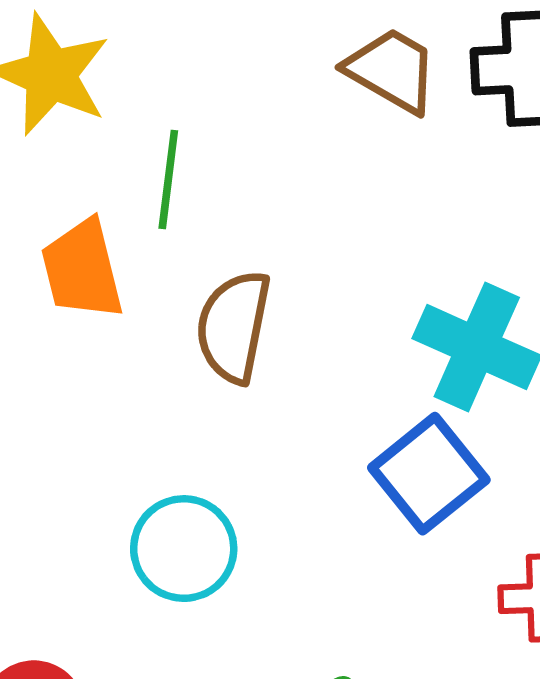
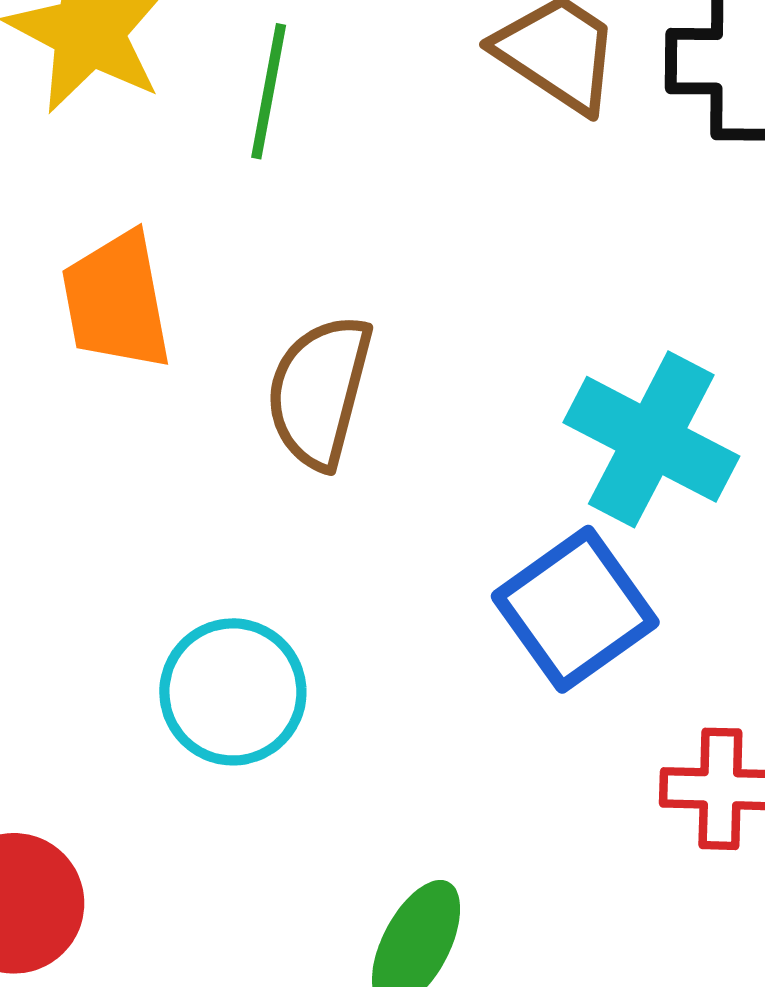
green line: (168, 179) -> (269, 91), moved

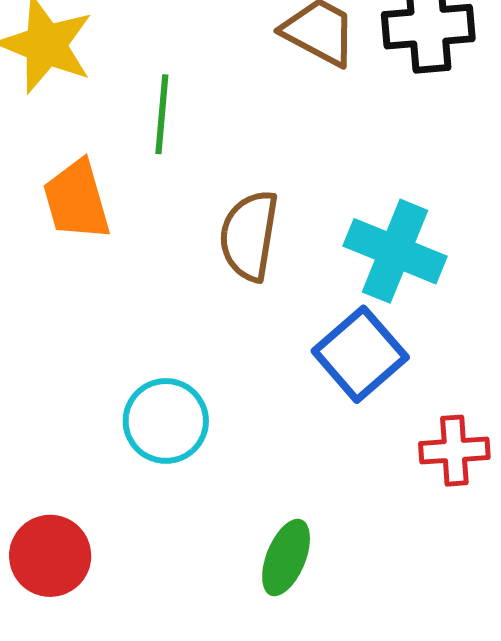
green line: (269, 91) -> (162, 114), moved
brown semicircle: (319, 391) -> (249, 236), moved

